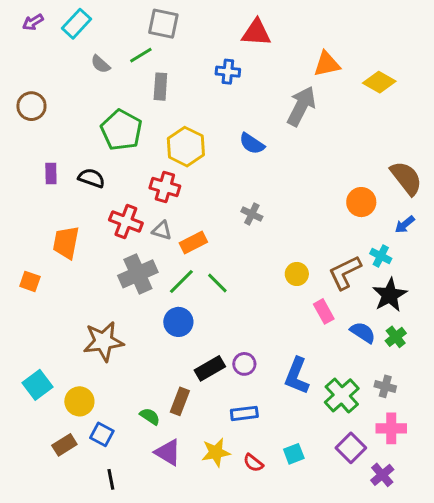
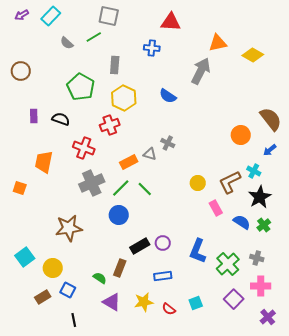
gray rectangle: (160, 87) -> (115, 65), moved
red cross: (165, 187) -> (110, 125), turned -36
gray triangle: (162, 231) -> (150, 154), moved
purple cross: (382, 475) -> (268, 317), moved

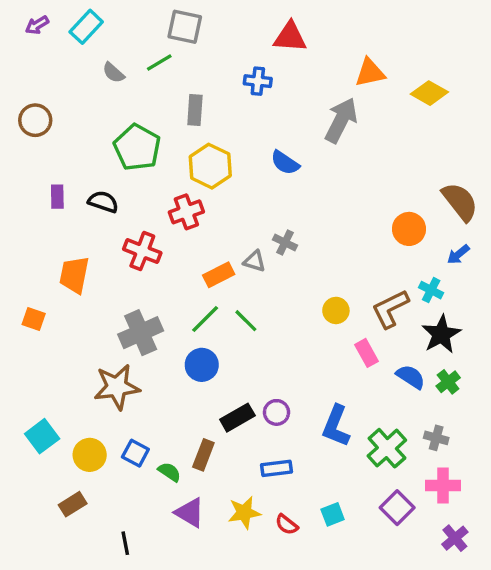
gray cross: (92, 183) -> (141, 333), moved
blue square: (68, 290) -> (135, 453), moved

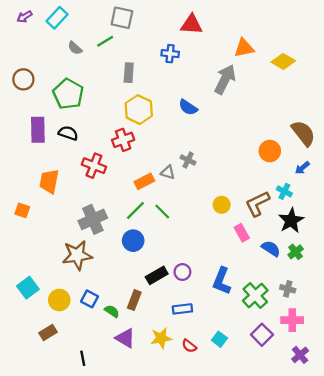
green pentagon: (137, 147) -> (68, 94), moved
purple rectangle: (57, 197) -> (38, 130), size x1.6
cyan square: (333, 514) -> (219, 339), turned -32

